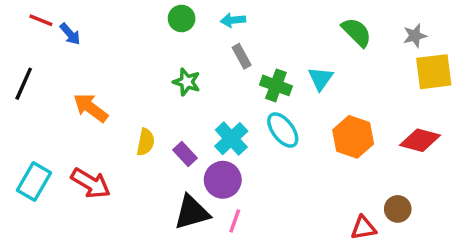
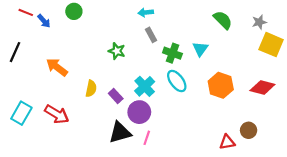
green circle: (182, 18) -> (74, 11), moved
yellow square: (434, 72) -> (271, 45), turned 30

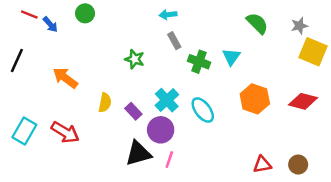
cyan ellipse: (177, 81) -> (203, 110), moved
brown circle: (249, 130) -> (298, 165), moved

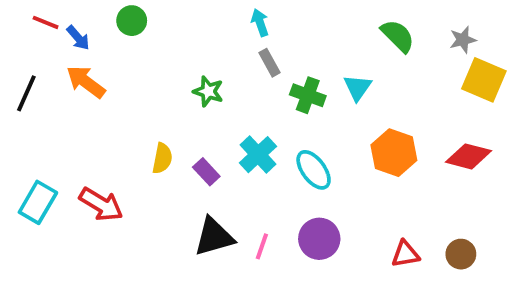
cyan arrow: (168, 15) -> (260, 22), turned 77
orange arrow: (65, 78) -> (86, 82), moved
purple circle: (161, 130) -> (319, 239), moved

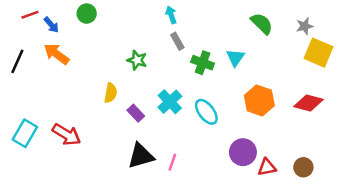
red line: (46, 22) -> (30, 15), turned -42
yellow semicircle: (162, 158) -> (111, 93), moved
purple circle: (319, 239) -> (243, 152), moved

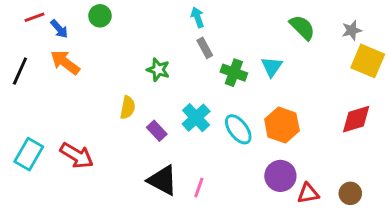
orange hexagon: (259, 100) -> (282, 125), moved
red diamond: (308, 103) -> (356, 119), turned -32
black triangle: (141, 156) -> (163, 180), turned 44

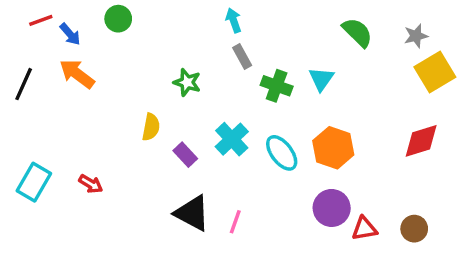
yellow square: (368, 61) -> (435, 72), turned 36
red arrow: (77, 156) -> (91, 184), size x0.6

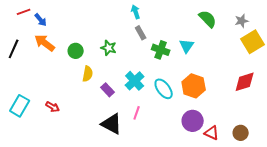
green circle: (118, 19) -> (76, 51), moved
pink line: (235, 222) -> (137, 113), moved
red triangle: (364, 229) -> (212, 133), turned 35

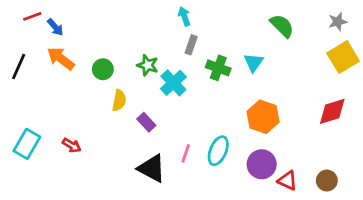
gray star: (242, 21) -> (338, 22), moved
gray rectangle: (141, 33) -> (191, 45), turned 48
cyan cross: (135, 81) -> (173, 83), moved
cyan ellipse: (164, 89) -> (218, 151), moved, turned 60

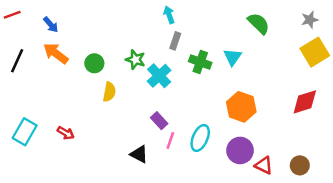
red line: (32, 16) -> (12, 15), moved
purple rectangle: (146, 122) -> (159, 121), moved
black triangle: (152, 168) -> (139, 154), size x0.7

